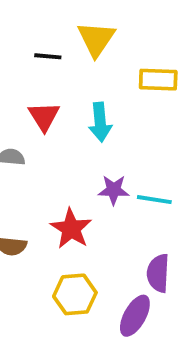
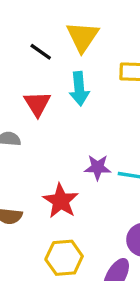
black line: (48, 56) -> (41, 52), turned 30
cyan arrow: (100, 122) -> (79, 89), moved

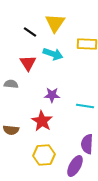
cyan arrow: (79, 89) -> (53, 54), turned -66
purple star: (98, 167) -> (52, 95), moved

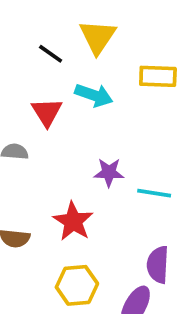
purple star: (52, 95) -> (109, 172), moved

